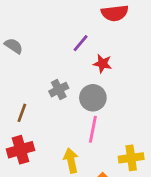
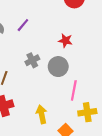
purple line: (81, 43) -> (23, 25), moved
pink line: (93, 129) -> (74, 90), moved

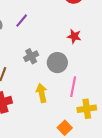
red star: (65, 41) -> (74, 36), moved
yellow arrow: (42, 114) -> (42, 93), moved

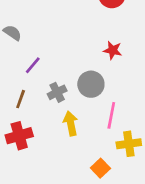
purple line: (22, 21) -> (33, 65), moved
gray cross: (31, 56) -> (57, 92), moved

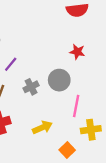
yellow arrow: (71, 123) -> (42, 127), moved, turned 78

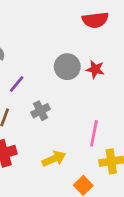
gray circle: (59, 80) -> (67, 67), moved

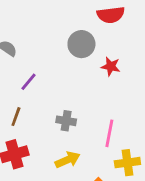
gray circle: (67, 67) -> (81, 44), moved
gray cross: (41, 111) -> (66, 121), moved, turned 36

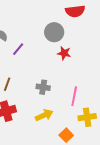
red star: (111, 66) -> (64, 53), moved
purple line: (28, 82) -> (18, 49), moved

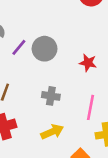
gray circle: (54, 32) -> (45, 49), moved
red star: (64, 53) -> (88, 63), moved

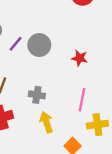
gray cross: (51, 96) -> (37, 95), moved
yellow arrow: (52, 132) -> (46, 122), turned -84

